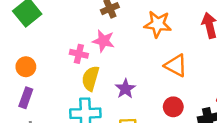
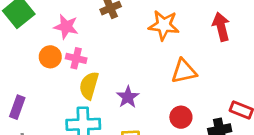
pink star: (103, 41) -> (66, 27), moved
orange triangle: (176, 65) -> (184, 71), turned -40
orange circle: (26, 67) -> (50, 57), moved

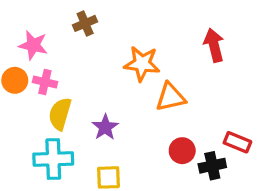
orange star: (164, 25) -> (142, 64), moved
red circle: (181, 117) -> (182, 151), moved

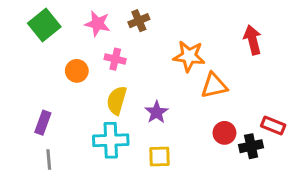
pink star: (33, 45) -> (97, 24), moved
pink cross: (45, 82) -> (115, 59), moved

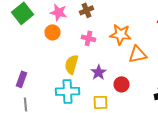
pink cross: (115, 59) -> (88, 38), moved
orange circle: (77, 71) -> (52, 32), moved
red circle: (224, 133) -> (122, 84), moved

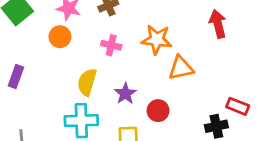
purple rectangle: (22, 79) -> (16, 76), moved

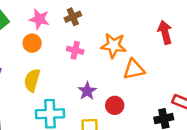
yellow semicircle: (87, 82) -> (32, 80), moved

